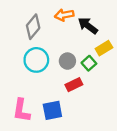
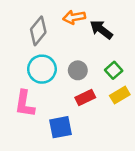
yellow rectangle: (104, 48) -> (120, 95), moved
green square: (89, 63) -> (114, 70), moved
pink L-shape: (21, 110) -> (25, 104), moved

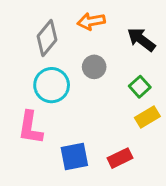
black arrow: (101, 30) -> (141, 40), moved
gray circle: (78, 70) -> (94, 67), moved
red rectangle: (85, 98) -> (120, 158), moved

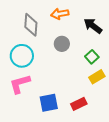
gray diamond: (47, 38) -> (31, 25), turned -35
cyan circle: (52, 85) -> (22, 56), moved
pink L-shape: (30, 128) -> (20, 84), turned 65

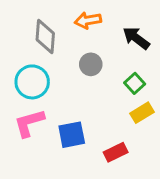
blue square: (49, 103) -> (72, 135), moved

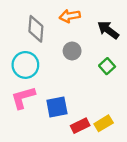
yellow rectangle: (142, 113) -> (104, 123), moved
red rectangle: (116, 152) -> (80, 126), moved

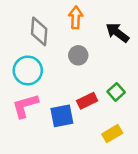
orange arrow: (70, 16) -> (76, 17), turned 102
green square: (107, 66) -> (116, 92), moved
red rectangle: (80, 126) -> (87, 101), moved

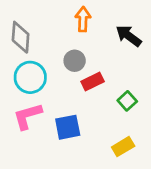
gray diamond: (39, 31) -> (21, 37), moved
gray circle: (78, 55) -> (75, 61), moved
red rectangle: (87, 101) -> (93, 81), moved

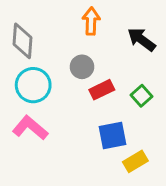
green square: (127, 101) -> (141, 96), moved
pink L-shape: (27, 116) -> (30, 128), turned 56
blue square: (68, 127) -> (112, 135), moved

